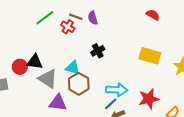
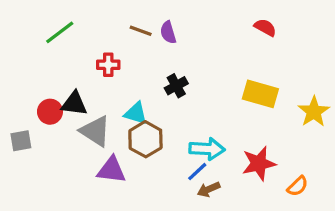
green line: (45, 18) -> (60, 32), moved
red cross: (68, 27) -> (108, 65), moved, turned -32

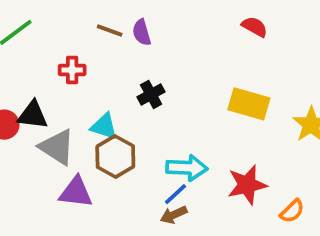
brown arrow: (209, 189) -> (174, 215), moved

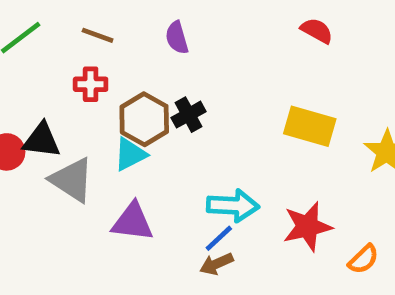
brown line: (110, 31) -> (98, 35), moved
cyan triangle: (104, 126) -> (130, 154), turned -44
brown hexagon: (115, 157) -> (144, 119), moved
purple triangle: (76, 192) -> (133, 222), moved

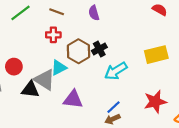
yellow rectangle: (310, 126) -> (156, 55), turned -30
black triangle: (42, 140) -> (30, 90), moved
cyan triangle: (130, 154) -> (59, 68), moved
cyan arrow: (233, 206) -> (116, 71), moved, turned 145

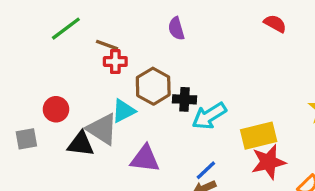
brown line: (57, 12) -> (107, 45), moved
black cross: (99, 49) -> (184, 99), moved, turned 32
yellow rectangle: (156, 55) -> (259, 136), moved

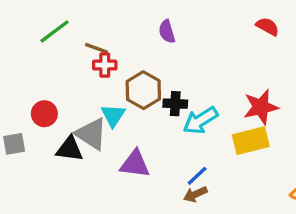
cyan triangle: (124, 111) -> (113, 115), turned -30
red star: (268, 162) -> (261, 107), moved

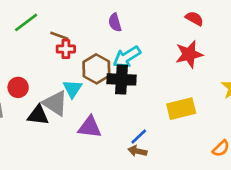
black cross: (175, 104) -> (121, 79), size x1.5
red star: (261, 107) -> (189, 54), moved
cyan arrow: (200, 120) -> (127, 57), moved
brown arrow: (195, 194) -> (137, 151), turned 36

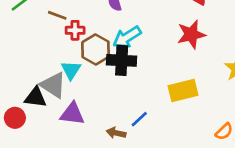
red cross: (66, 49) -> (75, 30), moved
red circle: (18, 87) -> (15, 118), moved
purple triangle: (90, 127) -> (72, 114), moved
brown arrow: (137, 151) -> (116, 133), moved

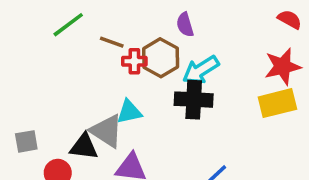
brown hexagon: (96, 49) -> (161, 58), moved
cyan triangle: (71, 70) -> (129, 112), turned 45
yellow rectangle: (183, 90) -> (277, 103), moved

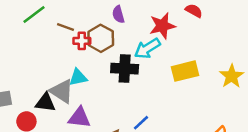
red star: (283, 66) -> (162, 26), moved
cyan arrow: (201, 70) -> (147, 48), moved

